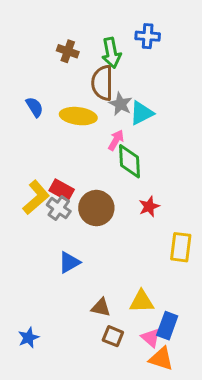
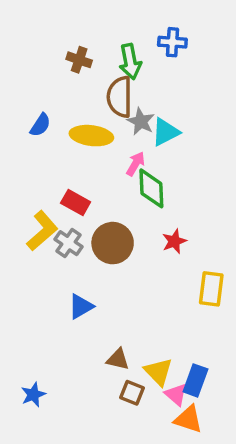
blue semicircle: (35, 107) -> (40, 125), turned 65
red rectangle: (62, 190) -> (76, 203), moved
yellow triangle: (142, 301) -> (158, 372), moved, turned 48

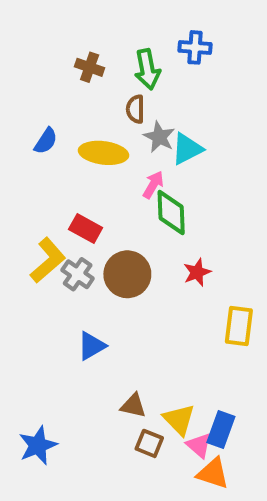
brown semicircle: (120, 97) -> (135, 109), size x0.6
blue star: (33, 395) -> (38, 445), size x1.4

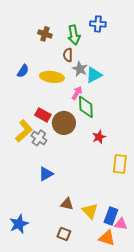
brown circle: (127, 274) -> (64, 123), moved
brown square: (149, 443) -> (64, 234), moved
pink triangle: (199, 445) -> (121, 224), moved, turned -32

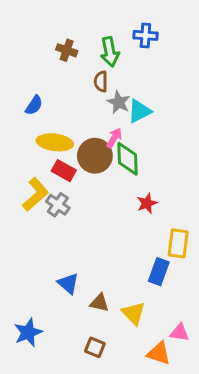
yellow ellipse: (52, 77) -> (55, 142), moved
brown circle: (64, 123) -> (95, 156), moved
blue triangle: (46, 174) -> (68, 283), moved, turned -49
blue rectangle: (111, 216) -> (159, 272), moved

